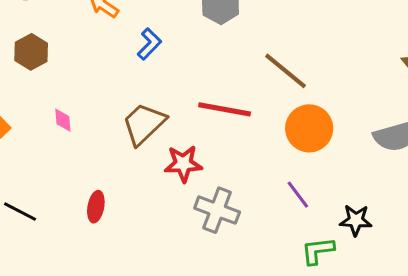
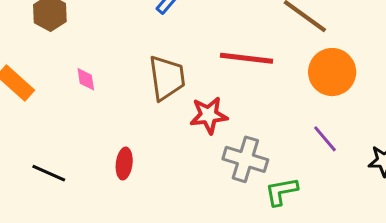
brown trapezoid: (144, 124) -> (167, 78), turned 129
green L-shape: (318, 251) -> (281, 191), moved

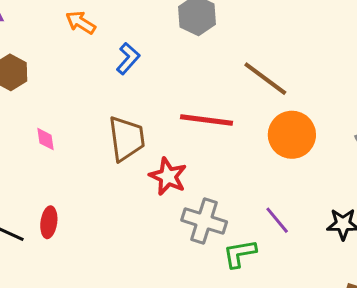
red star: (209, 115) -> (168, 176), turned 30
purple line: (325, 139) -> (277, 220), moved
red ellipse: (124, 164) -> (49, 222), moved

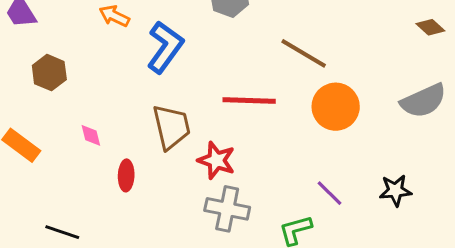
blue L-shape: (128, 59) -> (165, 47), size x1.6
gray cross: (204, 221) -> (227, 209), moved
red ellipse: (49, 222) -> (126, 175), moved

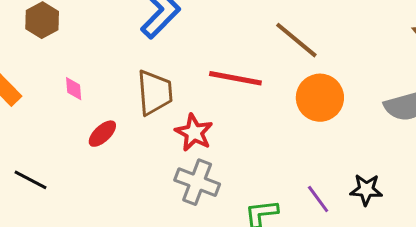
red ellipse: (126, 175) -> (102, 134), turned 36
purple line: (329, 193) -> (318, 199), moved

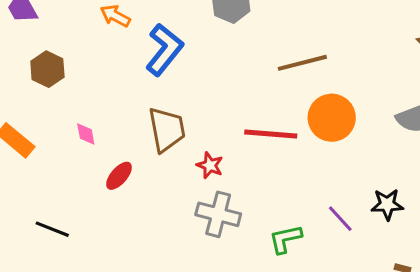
brown line: (296, 40) -> (302, 63), turned -48
red line: (235, 78) -> (271, 134), moved
red star: (194, 133) -> (210, 165), size x0.7

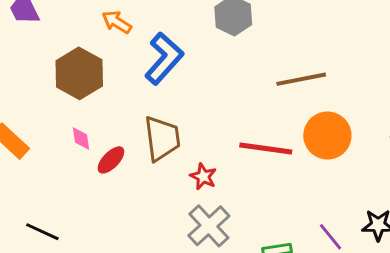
brown hexagon: (47, 69) -> (79, 73), moved, size x1.4
red ellipse: (119, 176) -> (111, 160), moved
gray cross: (218, 214) -> (209, 226), turned 30

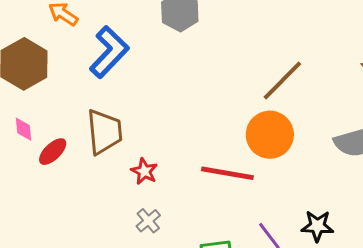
brown line: (301, 79) -> (282, 81), moved, turned -36
red line: (266, 149) -> (227, 173), moved
gray cross: (209, 226) -> (148, 221), size x0.6

